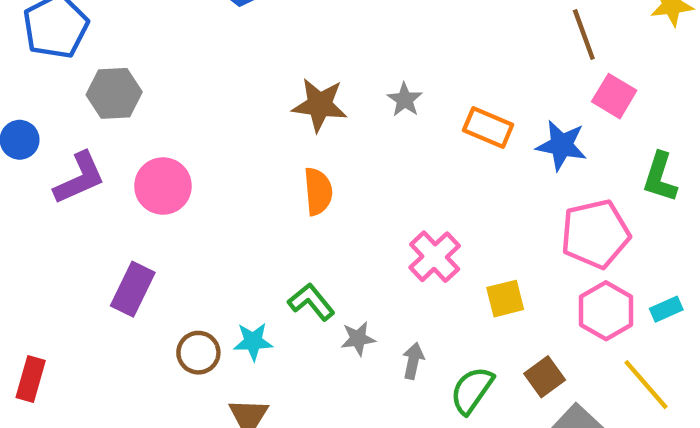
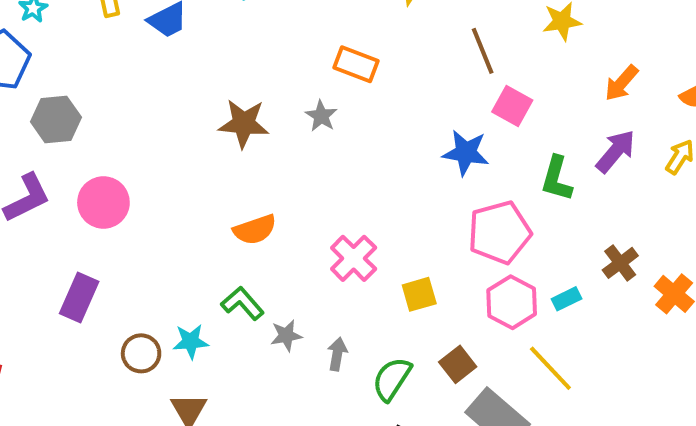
orange rectangle: (488, 128) -> (356, 64), moved
orange semicircle: (318, 191) -> (255, 230), moved, turned 78

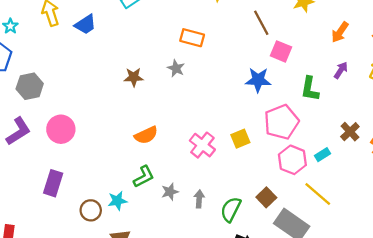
brown star: (244, 123) -> (134, 77), size x0.7
purple arrow: (616, 151) -> (341, 70), size x0.7
yellow square: (419, 294) -> (240, 139), moved
green L-shape: (242, 303) -> (144, 177), turned 110

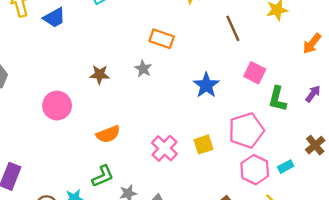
pink square: (281, 51) -> (255, 73), moved
purple arrow: (341, 70) -> (313, 94), moved
blue star: (258, 80) -> (206, 85), moved, turned 30
pink circle: (61, 129) -> (57, 106), moved

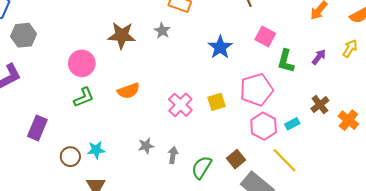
brown star: (100, 75) -> (122, 35), size x1.5
green L-shape: (103, 176) -> (84, 97), moved

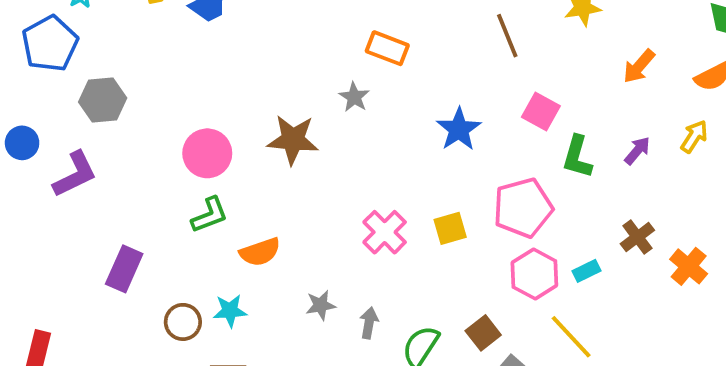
brown star: (122, 35) -> (293, 140), moved
orange semicircle: (129, 91) -> (260, 252), moved

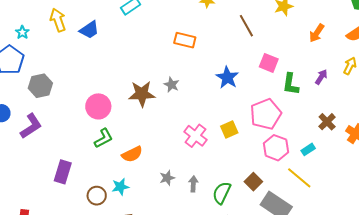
gray star: (354, 97) -> (172, 85), moved
cyan rectangle: (586, 271) -> (308, 149), moved

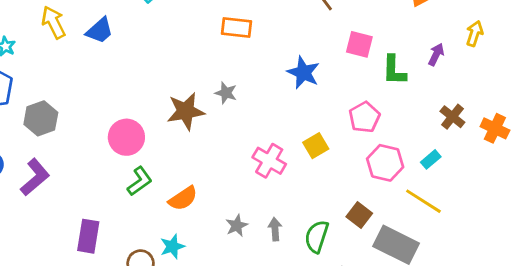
pink pentagon: (266, 114) -> (364, 117), size x0.7

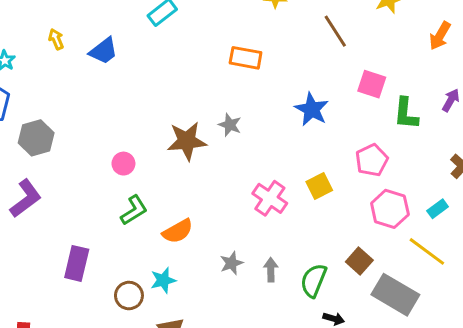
yellow arrow: (54, 22) -> (56, 39), size x0.6
pink circle: (126, 137) -> (123, 164), size x0.6

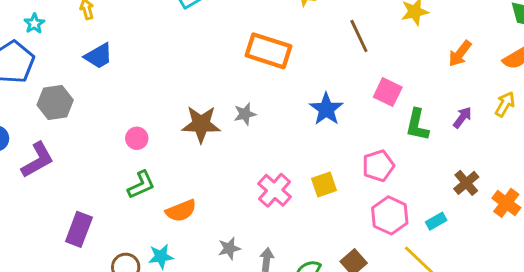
blue trapezoid: (103, 51) -> (99, 56), moved
orange rectangle: (246, 58) -> (269, 51), size x1.4
gray star: (230, 125) -> (245, 114), turned 30

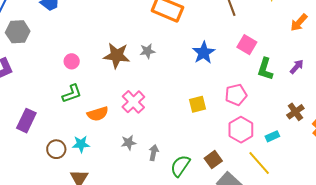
pink cross: (275, 190) -> (133, 102), moved

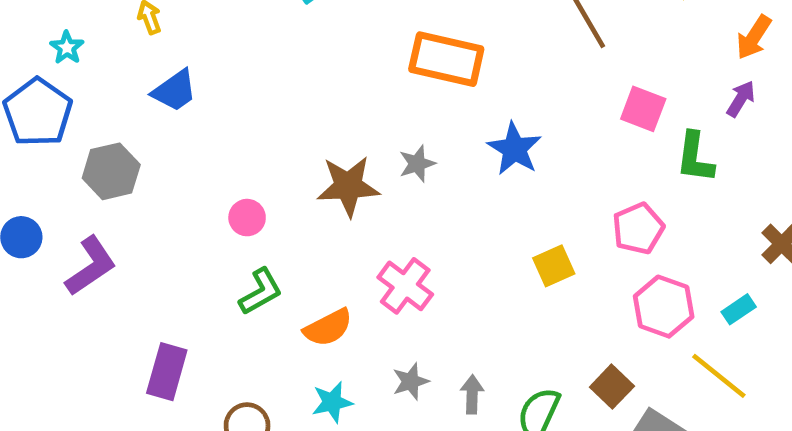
blue star: (204, 53) -> (514, 149), moved
purple arrow: (297, 67) -> (741, 99), moved
cyan star: (81, 144) -> (332, 402), moved

